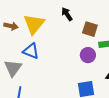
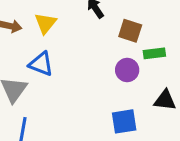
yellow triangle: (34, 24) -> (46, 23), size x0.7

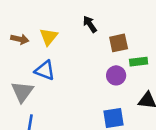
brown square: (130, 31) -> (119, 43), turned -30

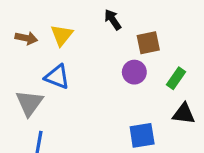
green rectangle: (139, 62) -> (176, 78), moved, turned -48
purple circle: (116, 75) -> (134, 72), moved

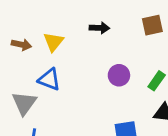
black arrow: (113, 20) -> (99, 28), turned 126
brown square: (148, 43) -> (152, 25), moved

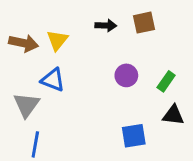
brown square: (152, 25) -> (144, 23), moved
brown arrow: (21, 45) -> (24, 43), size x1.4

